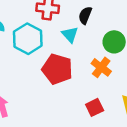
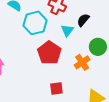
red square: (95, 107) -> (56, 88), moved

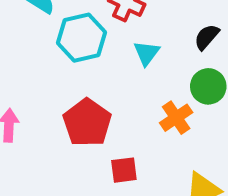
black semicircle: (83, 20) -> (207, 37), moved
red pentagon: (49, 53) -> (87, 123), moved

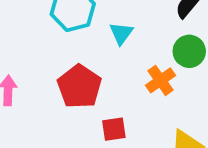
cyan triangle: (146, 53) -> (121, 33), moved

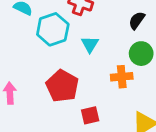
orange cross: (161, 80) -> (122, 77), turned 35

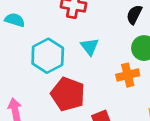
cyan hexagon: (53, 29) -> (48, 56), moved

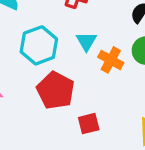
orange cross: (128, 75) -> (111, 60), moved, turned 35

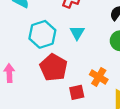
orange cross: (111, 60) -> (99, 77), moved

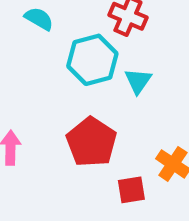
cyan hexagon: (42, 34) -> (92, 60), moved

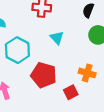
cyan hexagon: (92, 60) -> (17, 50), moved

